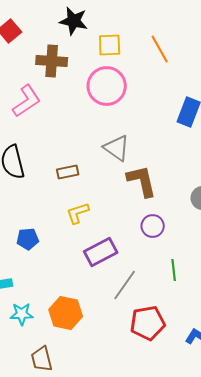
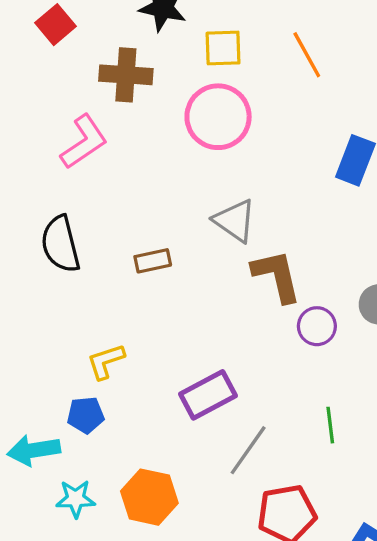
yellow L-shape: (78, 213) -> (106, 361), moved
purple circle: (153, 226) -> (317, 326), moved
blue pentagon: (28, 239) -> (86, 415), moved

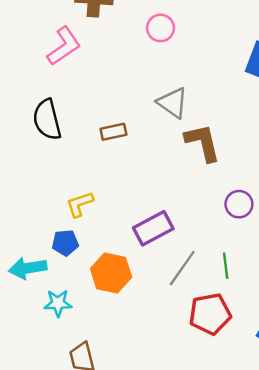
pink circle: (218, 117) -> (161, 28), size x0.6
purple circle: (317, 326) -> (239, 204), moved
green line: (330, 425) -> (226, 266), moved
orange hexagon: (149, 497) -> (111, 273), moved

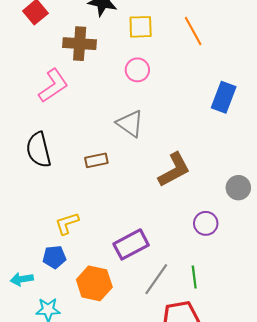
gray triangle: (173, 103) -> (130, 124), moved
brown L-shape: (203, 143) -> (174, 170), turned 75
cyan arrow: (28, 268) -> (22, 279), size x0.7

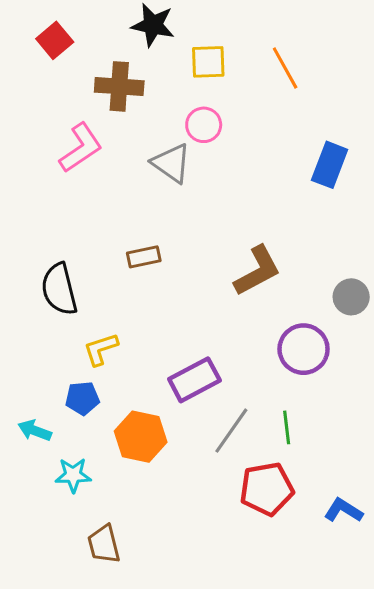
gray triangle: (130, 124) -> (171, 163), moved
black semicircle: (39, 150) -> (59, 289), moved
purple circle: (206, 223) -> (304, 349), size x1.4
cyan arrow: (22, 279) -> (35, 431), turned 30

